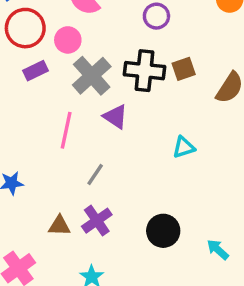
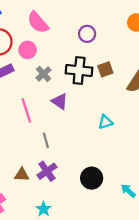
gray cross: (92, 76) -> (44, 74), size x0.6
pink line: (66, 130) -> (26, 111), turned -30
gray line: (95, 175) -> (46, 140), turned -49

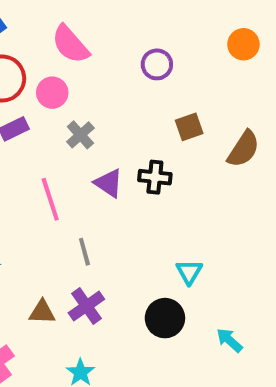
black cross: (79, 70) -> (155, 177), moved, size x0.7
cyan triangle: (105, 122) -> (189, 272), moved, turned -42

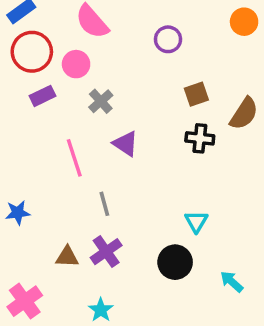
black cross: (155, 177) -> (200, 138), moved

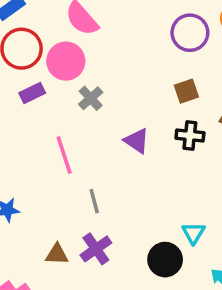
purple circle: (168, 39) -> (190, 33), moved, size x1.4
pink circle: (76, 64) -> (66, 61), size x1.4
purple triangle: (126, 144) -> (137, 141), moved
cyan triangle: (196, 221) -> (193, 233), moved

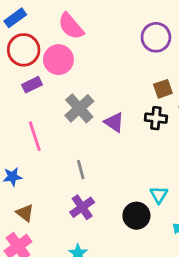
brown square: (186, 91) -> (163, 89), moved
gray cross: (91, 98) -> (79, 108), moved, size x1.5
pink line: (64, 155) -> (35, 136), moved
brown triangle: (57, 254) -> (25, 213), moved, turned 36

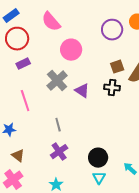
pink circle: (58, 60) -> (71, 50), moved
cyan triangle: (159, 195) -> (99, 178), moved

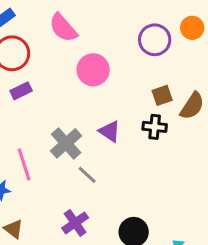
gray cross: (57, 81) -> (66, 143), moved
pink line: (25, 101) -> (24, 164), moved
gray line: (58, 125) -> (87, 175), moved, turned -32

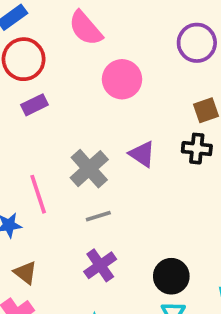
gray line: (87, 175) -> (98, 216), moved, turned -60

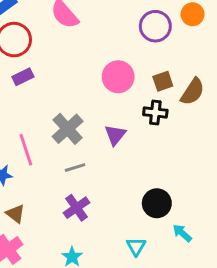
pink circle: (122, 79) -> (118, 77), moved
purple triangle: (142, 154) -> (115, 135), moved, turned 35
black circle: (171, 276) -> (157, 203), moved

